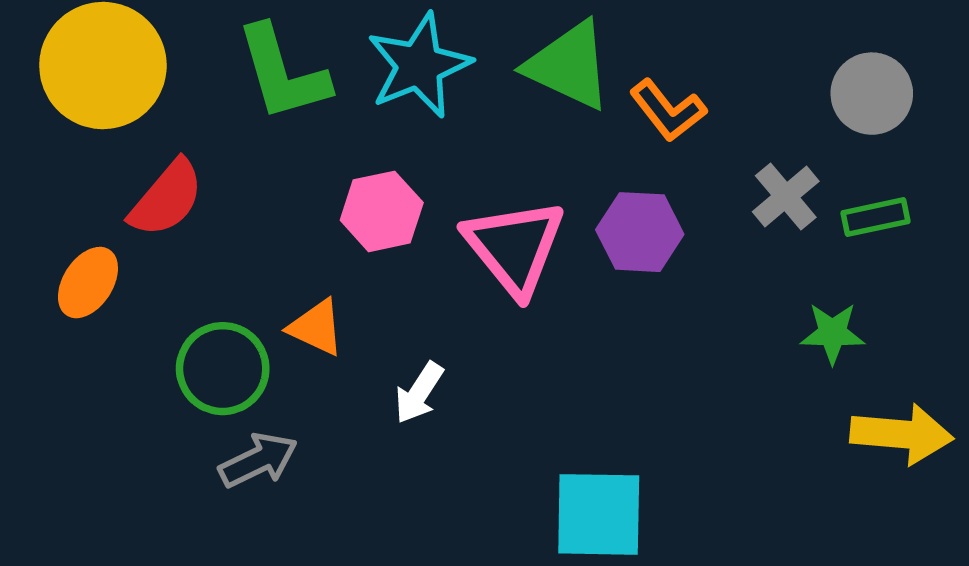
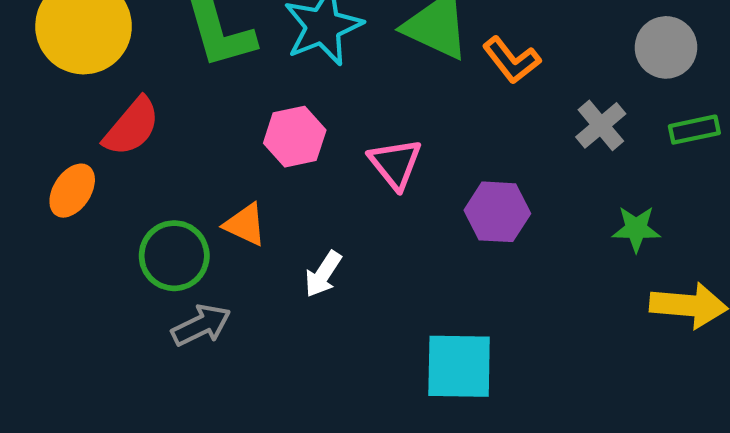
green rectangle: (876, 217) -> (694, 130), moved
purple hexagon: (640, 232) -> (497, 212), moved
pink triangle: (514, 247) -> (395, 164), size x0.7

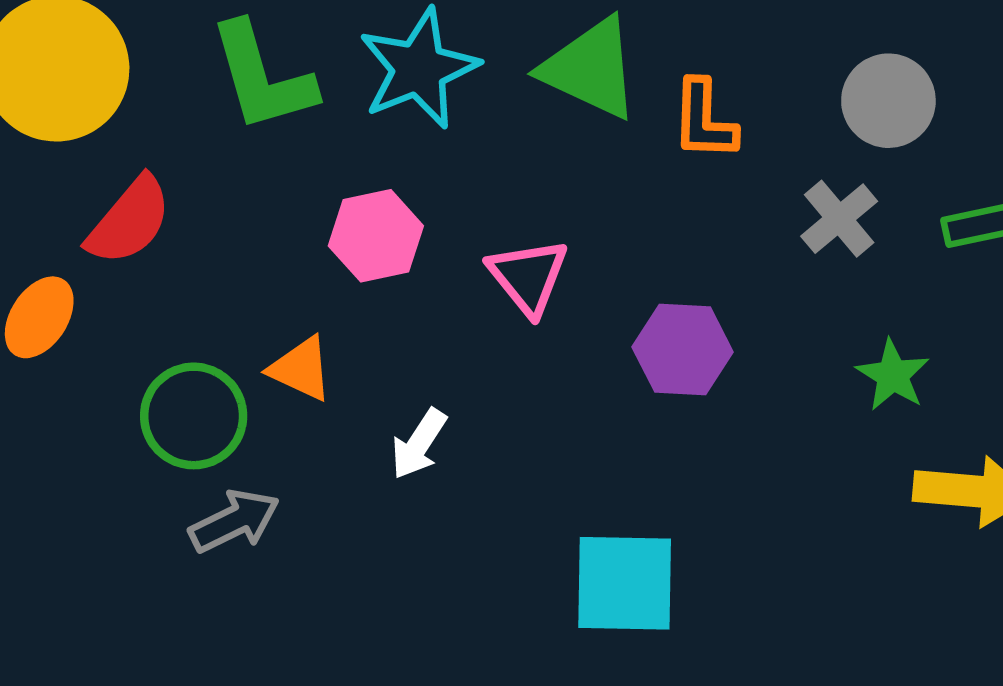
gray circle: (666, 47) -> (888, 101), moved
orange L-shape: (512, 60) -> (704, 120), turned 40
green star: (636, 229) -> (893, 375), turned 30

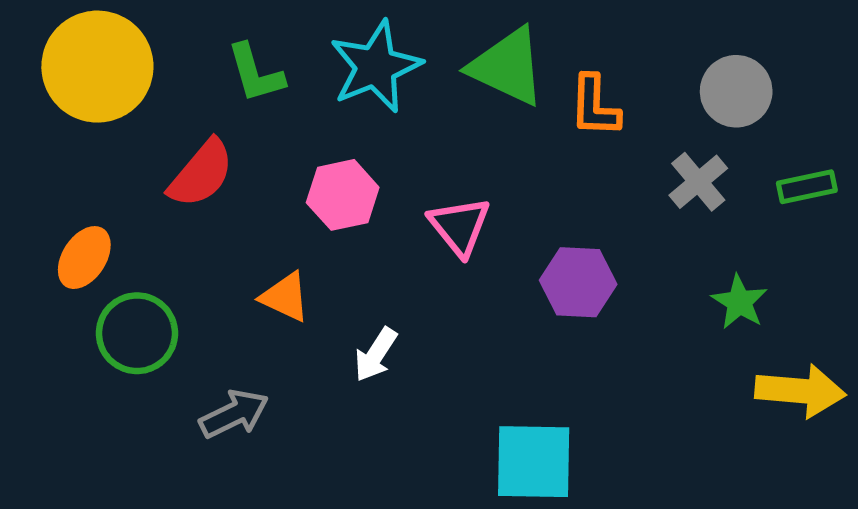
green L-shape: (262, 77) -> (255, 73), size x0.7
red semicircle: (129, 221) -> (201, 174), moved
green circle: (194, 416) -> (137, 333), moved

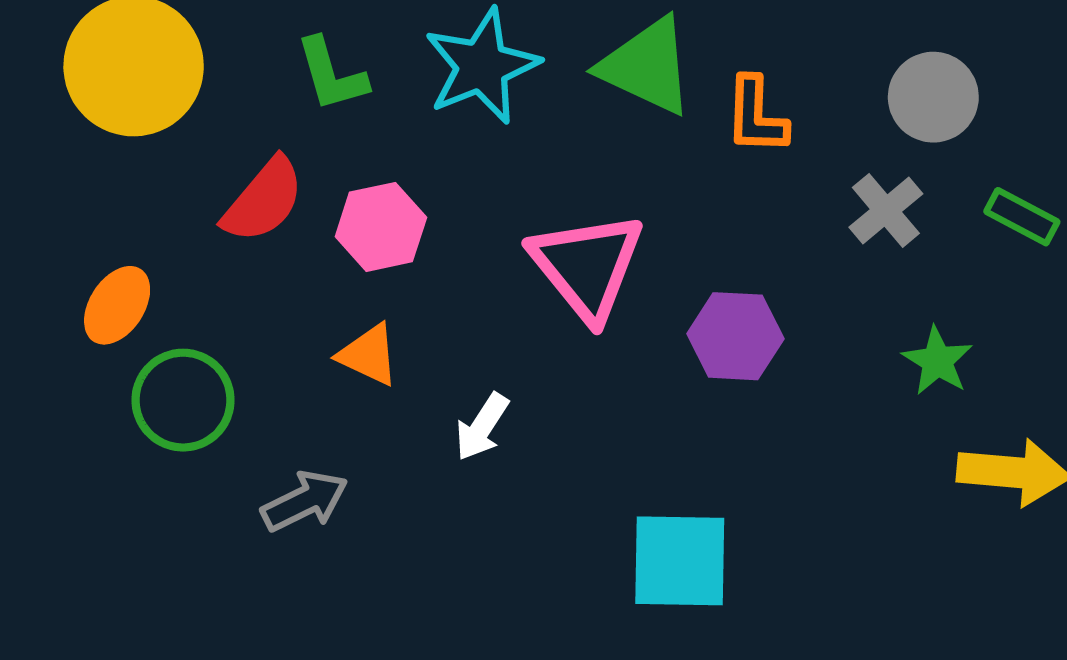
green rectangle: (807, 187) -> (1022, 217), turned 40
pink hexagon: (343, 195) -> (381, 227), moved
pink triangle: (460, 226) -> (587, 266), size x1.5

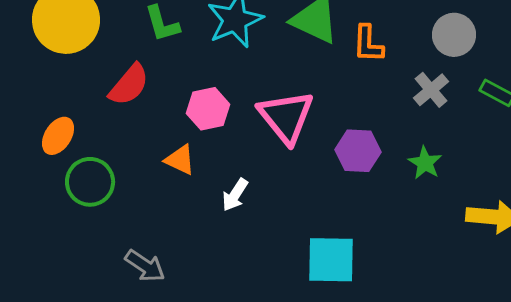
pink hexagon: (381, 227) -> (208, 109), moved
green star: (937, 361) -> (425, 163), moved
gray arrow: (305, 501) -> (145, 266), moved, turned 60

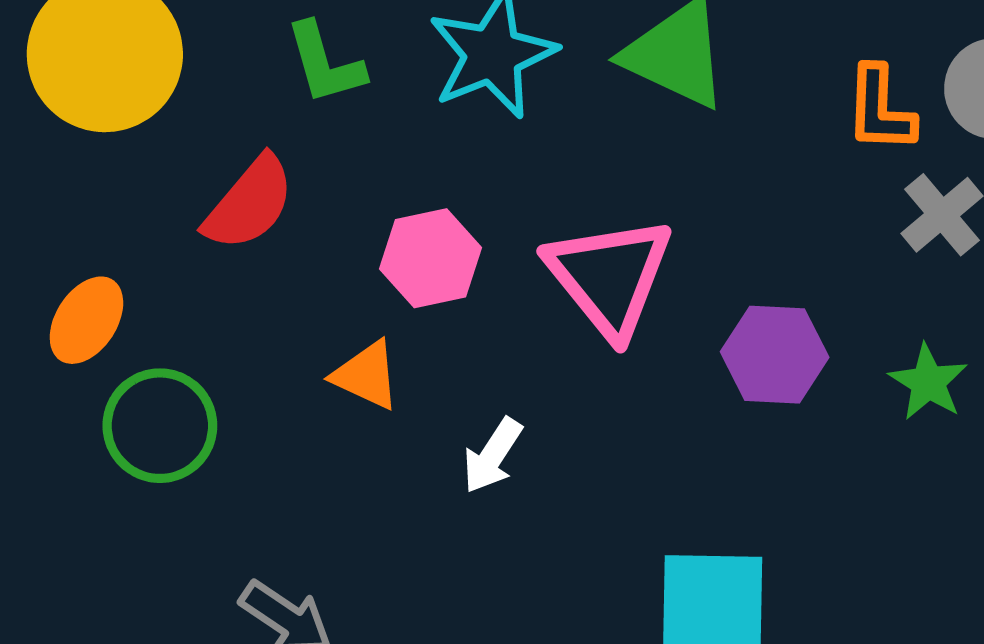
orange L-shape: (368, 44) -> (880, 109), moved

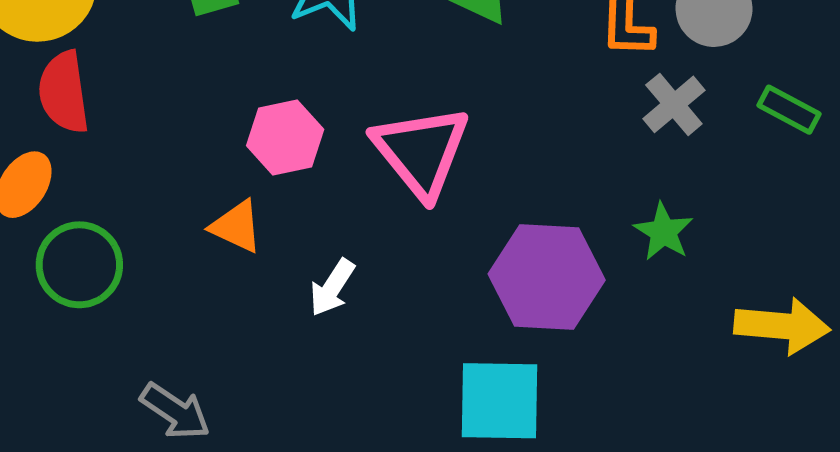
red semicircle: (249, 203) -> (64, 92), moved, turned 132
purple hexagon: (775, 355) -> (547, 277), moved, size x1.4

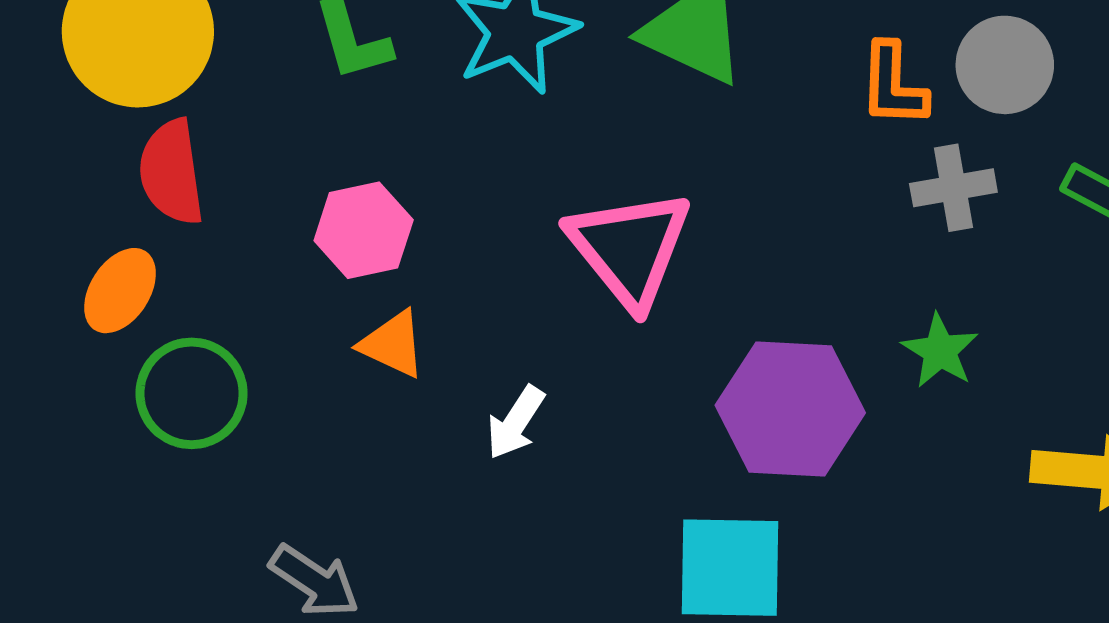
gray cross: (674, 104) -> (953, 188), turned 30
pink hexagon: (285, 138) -> (364, 230), moved

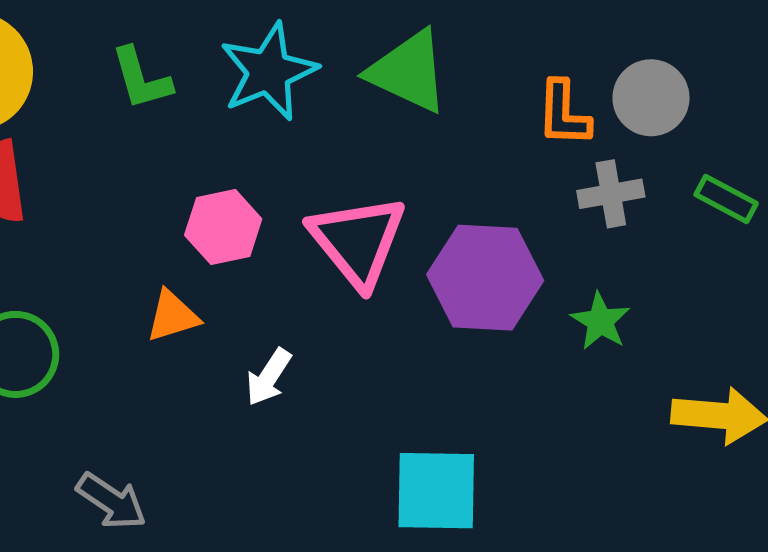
pink hexagon: (364, 230) -> (223, 227), moved
orange triangle: (393, 344) -> (173, 316), turned -42
purple hexagon: (790, 409) -> (485, 278), moved

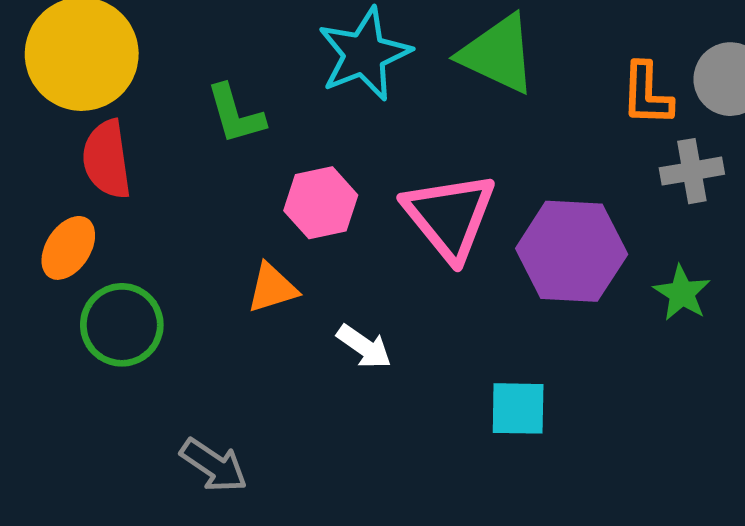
green L-shape: (141, 79) -> (235, 114), moved
white arrow: (269, 377) -> (364, 347), turned -88
cyan square: (436, 491) -> (518, 408), moved, size x0.7

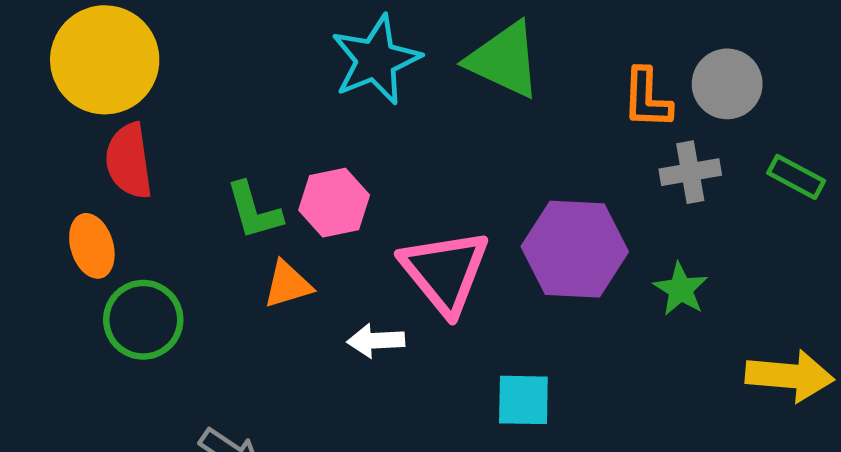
green L-shape: (235, 114) -> (254, 211), moved
pink triangle: (449, 216) -> (445, 272), moved
orange ellipse: (68, 248) -> (92, 246), turned -50
white arrow: (364, 347) -> (376, 341), turned 142

